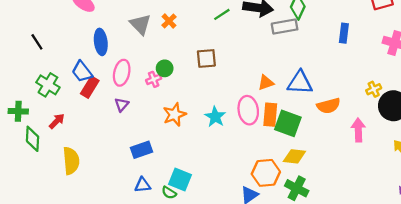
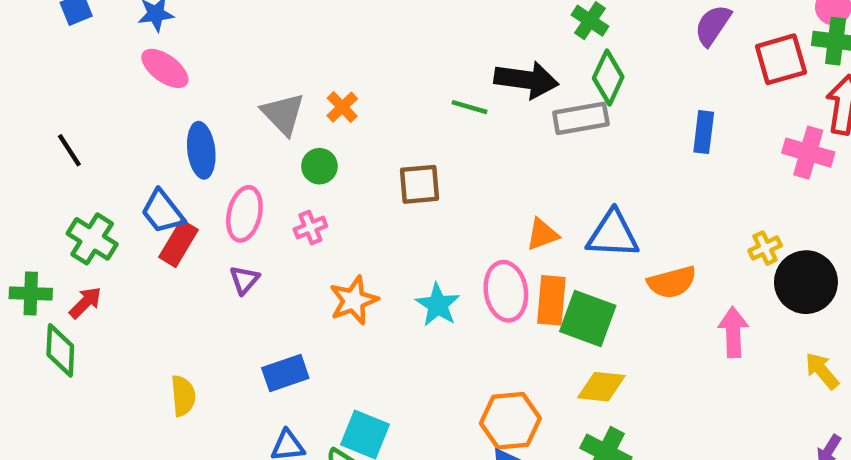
green line: (222, 14) -> (470, 107), moved, turned 49
green circle: (165, 68) -> (319, 166), moved
red arrow: (57, 121) -> (85, 303), moved
yellow semicircle: (71, 161) -> (183, 396), moved, size x0.7
orange hexagon: (266, 173) -> (510, 421), moved

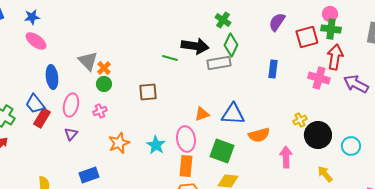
orange cross: (342, 107) -> (104, 68), moved
orange rectangle: (551, 300) -> (186, 166), moved

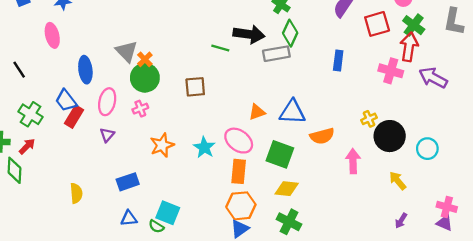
green cross: (331, 29) -> (414, 25), moved, turned 30
pink ellipse: (36, 41) -> (52, 35), moved, turned 40
green circle: (104, 84) -> (145, 78), size x1.6
pink ellipse: (186, 139) -> (239, 141), turned -45

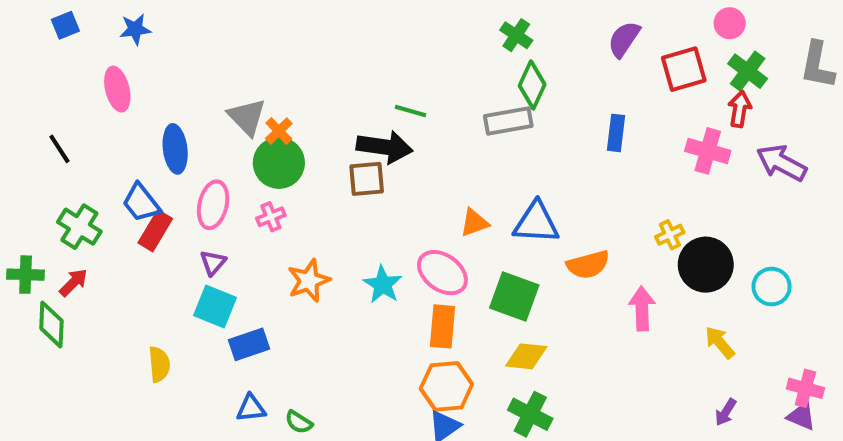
black arrow: (249, 34) -> (385, 147), moved
red arrow: (409, 47) -> (740, 109), size x0.7
cyan square: (168, 213) -> (215, 306), moved

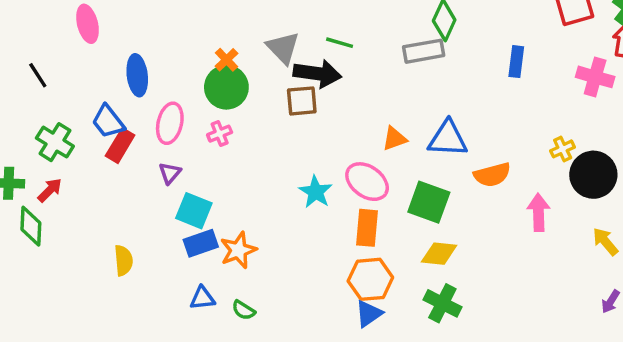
gray triangle: (247, 117) -> (283, 48), moved
orange star: (309, 281) -> (238, 250), moved
cyan square: (215, 306) -> (194, 211), moved

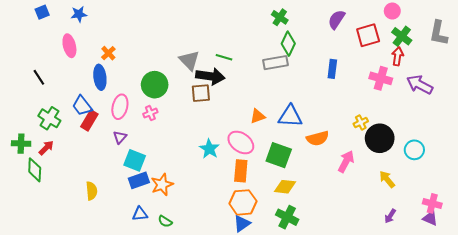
orange cross: (226, 60) -> (108, 53), moved
pink arrow: (539, 212) -> (346, 161), turned 30

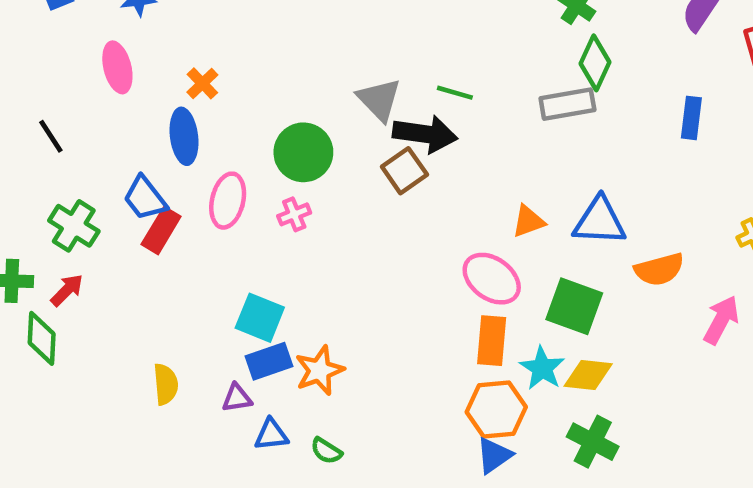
brown square: (201, 93) -> (404, 171), turned -30
purple triangle: (120, 137) -> (237, 398), moved, turned 40
cyan star: (209, 149) -> (542, 368), moved

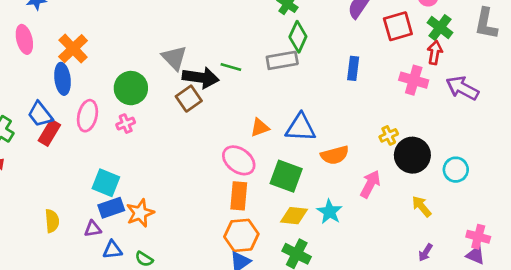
orange cross: (202, 83) -> (73, 49), size x1.6
green line: (455, 93) -> (231, 67), moved
cyan star: (542, 368) -> (330, 212), moved

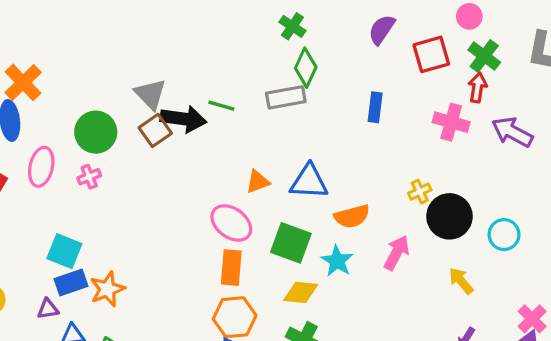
brown square: (189, 99) -> (155, 130), moved
cyan star: (330, 212) -> (337, 261), moved
pink cross: (478, 237) -> (532, 319), turned 30

